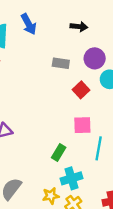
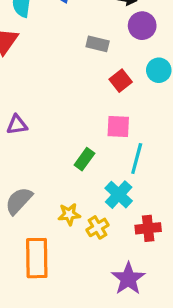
purple circle: (95, 58) -> (142, 26), moved
cyan cross: (71, 178) -> (119, 195), moved, turned -35

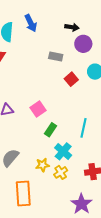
pink square: (118, 127) -> (38, 109), moved, turned -35
cyan cross: (119, 195) -> (63, 151), moved

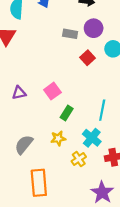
purple circle: (83, 44) -> (94, 28), moved
cyan cross: (63, 151) -> (92, 138), moved
yellow star: (42, 165) -> (58, 138), moved

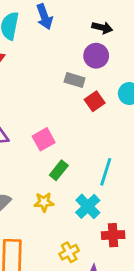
purple circle: (94, 28) -> (96, 56), moved
gray rectangle: (70, 34) -> (75, 80), moved
yellow cross: (79, 159) -> (69, 252), moved

